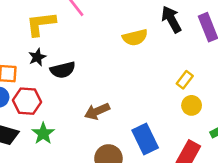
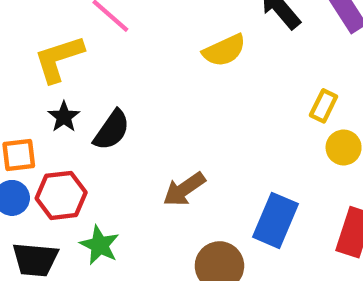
black semicircle: (63, 70) -> (112, 130), turned -30
blue rectangle: (145, 139) -> (275, 220), turned 60

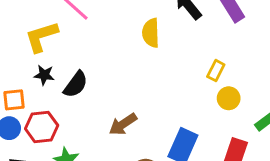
yellow semicircle: (224, 50) -> (151, 33), turned 112
black star: (64, 117) -> (44, 75), turned -30

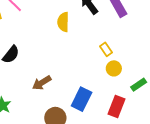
yellow rectangle: (216, 71) -> (106, 49), turned -64

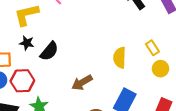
yellow semicircle: (63, 22) -> (120, 58), moved

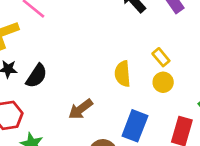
yellow circle: (160, 69) -> (163, 82), moved

